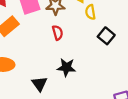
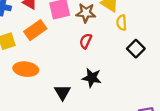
red semicircle: (58, 33) -> (86, 41), turned -144

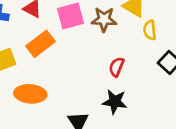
red semicircle: (86, 41) -> (117, 67), moved

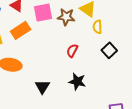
black star: (115, 102) -> (77, 81), moved

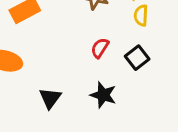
black square: (109, 50) -> (137, 58), moved

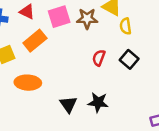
black star: (103, 95) -> (98, 102), moved

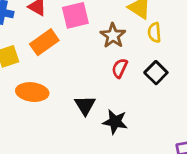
brown star: (87, 19) -> (113, 36), moved, turned 30
black triangle: (68, 104) -> (85, 105), moved

